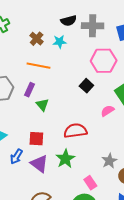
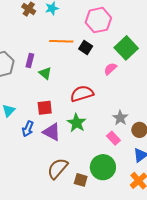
orange line: (39, 66) -> (61, 41), moved
pink rectangle: (90, 183) -> (113, 138), moved

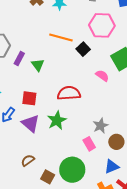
purple rectangle: (30, 61) -> (19, 59), moved
pink semicircle: (110, 69) -> (102, 76), turned 64
brown semicircle: (58, 168) -> (28, 160), size x0.6

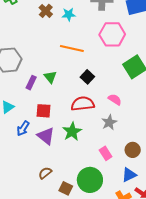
black square: (83, 49) -> (87, 77), moved
purple rectangle: (19, 59) -> (31, 83), moved
pink semicircle: (102, 76) -> (115, 99), moved
gray star: (101, 126) -> (109, 122), moved

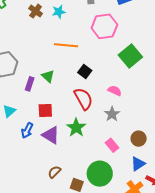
red semicircle: (83, 104) -> (83, 99), turned 75

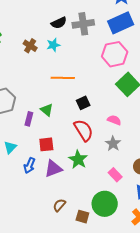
pink hexagon: (104, 26) -> (115, 54), moved
black square: (85, 72) -> (83, 103), turned 32
purple triangle: (51, 135) -> (53, 169), turned -48

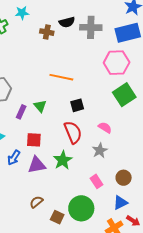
cyan star: (53, 45) -> (22, 13), moved
brown cross: (30, 46) -> (47, 32), moved, turned -32

